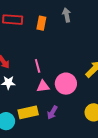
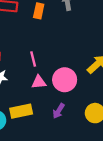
purple arrow: (52, 112) -> (59, 111), moved

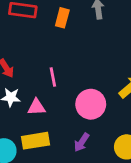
pink triangle: (39, 82) -> (36, 107), moved

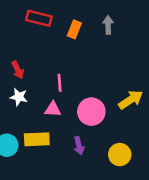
pink triangle: (36, 107) -> (53, 109), moved
purple arrow: (82, 142) -> (79, 146), turned -54

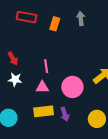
yellow rectangle: (37, 139) -> (44, 111), moved

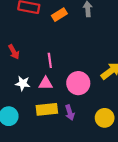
orange rectangle: (55, 24) -> (59, 15), turned 40
white star: (15, 80) -> (23, 83), moved

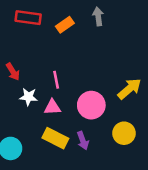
white star: (23, 83) -> (28, 97), moved
yellow rectangle: (47, 109) -> (55, 138), turned 36
yellow circle: (105, 118) -> (124, 133), moved

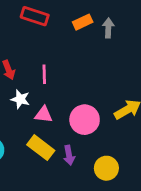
orange rectangle: (65, 25) -> (83, 22), moved
pink line: (56, 80) -> (44, 74), moved
yellow circle: (124, 133) -> (106, 168), moved

